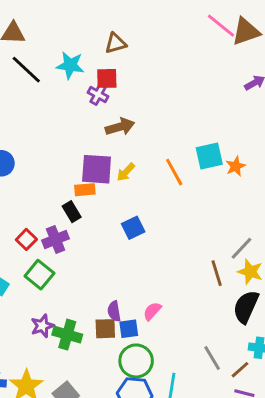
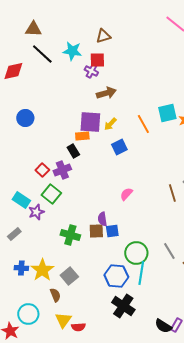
blue square: (133, 228) -> (119, 147), moved
pink semicircle: (152, 311) -> (126, 194), moved
purple star: (42, 326) -> (36, 212), moved
green circle: (136, 361) -> (136, 253), moved

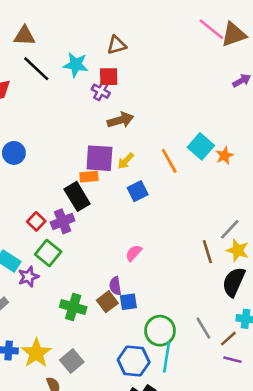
cyan square: (167, 113) -> (201, 146), turned -36
black rectangle: (73, 151) -> (77, 196), size x1.5
pink semicircle: (126, 194) -> (134, 253), moved
brown square: (96, 231) -> (107, 302), turned -35

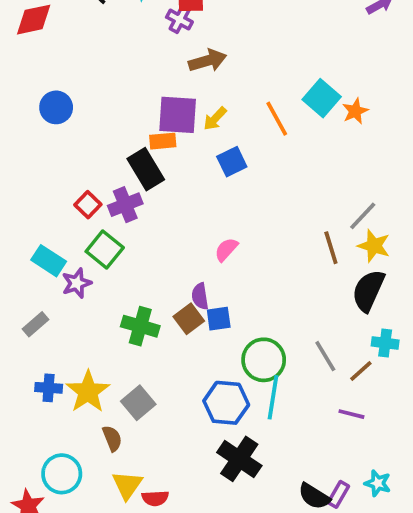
purple line: (232, 360) -> (351, 414), moved

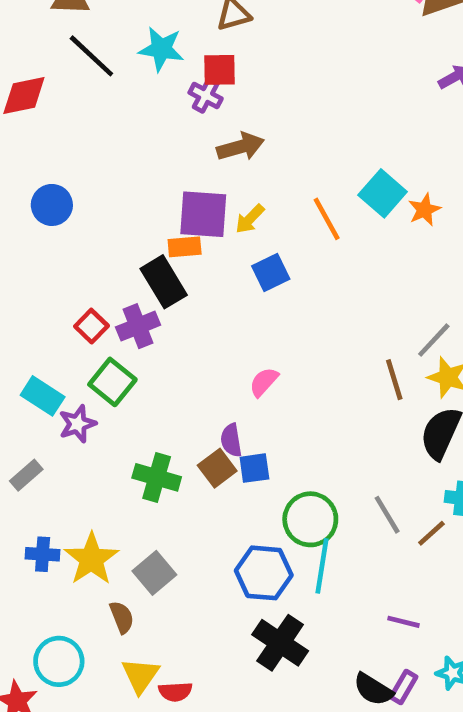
purple line: (351, 414) -> (403, 622), moved

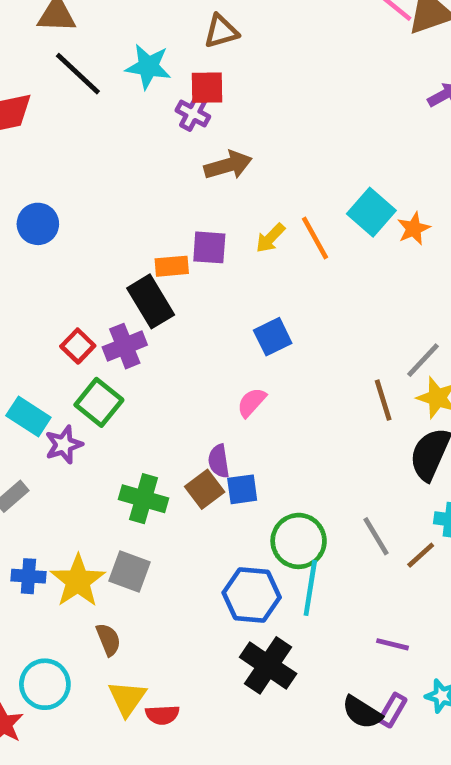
purple square: (203, 214) -> (209, 247), moved, size x0.7
yellow arrow: (250, 219) -> (270, 238), moved
blue square: (271, 272) -> (273, 337), moved
gray square: (154, 573) -> (129, 571), moved, turned -30

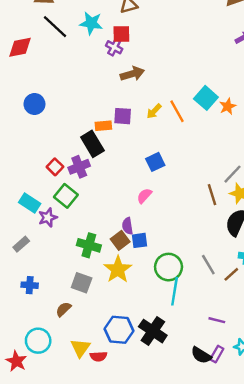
yellow star: (78, 581) -> (118, 269), moved
blue hexagon: (252, 595) -> (119, 330), moved
brown semicircle: (108, 640) -> (63, 309), moved, turned -112

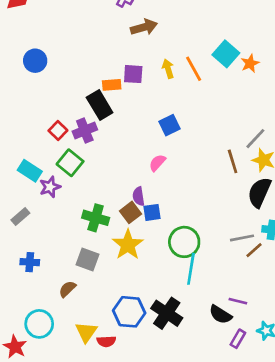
yellow arrow: (154, 111) -> (168, 69), turned 119
gray line: (208, 265) -> (242, 238), moved, turned -70
black semicircle: (201, 355) -> (220, 315), moved

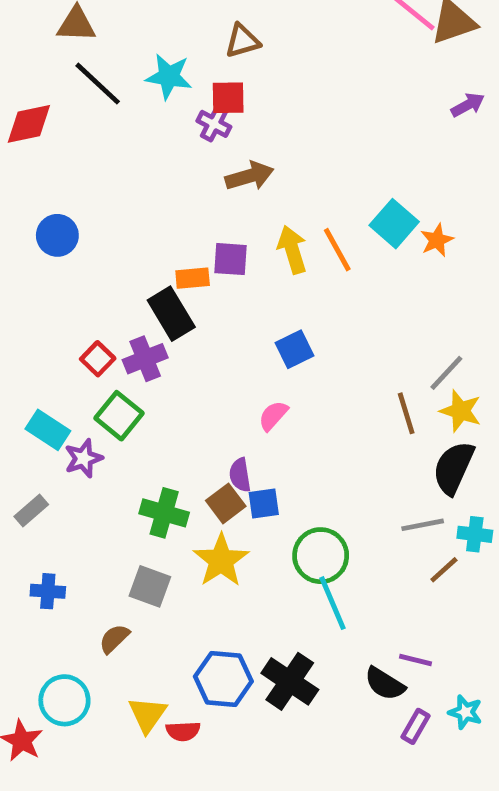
yellow arrow: (168, 69) -> (292, 250), size x1.4
gray line: (242, 238) -> (423, 525), moved
cyan line: (191, 269) -> (332, 603), turned -32

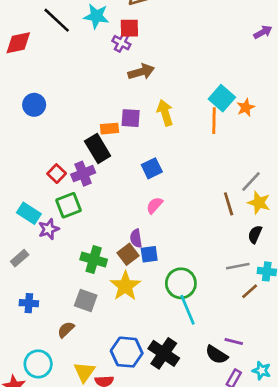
orange line: (337, 250) -> (214, 121), moved, turned 30
blue square: (295, 349) -> (152, 168), moved
green square: (119, 416) -> (69, 205), turned 30
black semicircle: (453, 468) -> (255, 234), size x0.6

